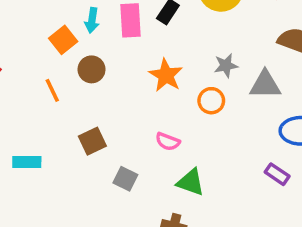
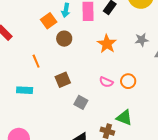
orange line: (52, 90) -> (36, 61), moved
orange circle: (211, 101) -> (128, 81), moved
green triangle: (191, 182) -> (124, 118), moved

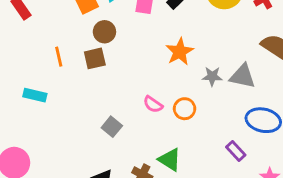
gray star: (142, 40) -> (212, 76), moved
orange star: (107, 44) -> (180, 52), moved
brown square: (63, 80) -> (95, 58), moved

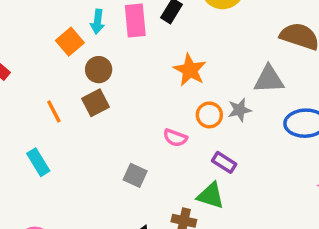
gray star: (212, 76) -> (240, 110), moved
cyan rectangle: (35, 95) -> (38, 162), turned 60
orange circle: (185, 109) -> (209, 115), moved
purple rectangle: (236, 151) -> (224, 162), moved

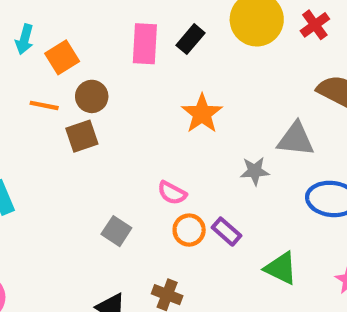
cyan arrow: (98, 22) -> (24, 39), moved
orange line: (54, 111) -> (44, 105), moved, turned -60
orange circle: (209, 115) -> (189, 230), moved
green triangle: (211, 196) -> (281, 268), moved

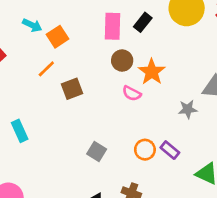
cyan arrow: (24, 39) -> (32, 25), turned -78
brown circle: (92, 96) -> (122, 61), moved
orange line: (44, 105) -> (46, 69), turned -54
pink semicircle: (172, 193) -> (132, 93), moved

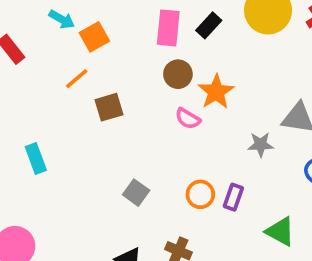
purple rectangle: (170, 150) -> (233, 197), turned 66

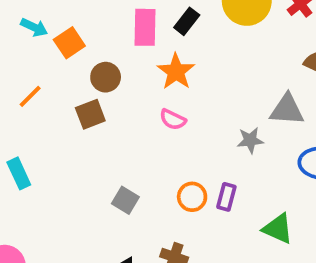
brown circle: (178, 74) -> (106, 77), moved
orange line: (77, 79) -> (30, 96), moved
orange star: (216, 92) -> (176, 72), moved

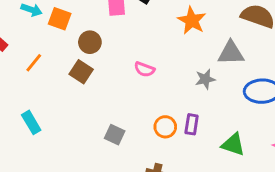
orange square: (69, 43) -> (60, 19), turned -30
orange star: (176, 72) -> (192, 21), moved
brown square: (90, 114) -> (81, 72), turned -30

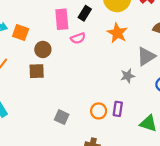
gray triangle: (231, 53) -> (146, 56), turned -30
pink semicircle: (144, 69) -> (78, 38), moved, turned -40
brown square: (81, 72) -> (37, 71), turned -35

